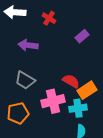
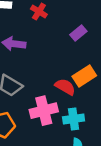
orange rectangle: (87, 90) -> (84, 76), moved

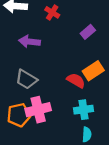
pink cross: (44, 111) -> (38, 110), moved

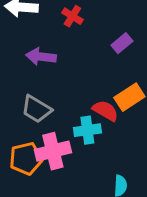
cyan cross: (84, 110) -> (87, 130), moved

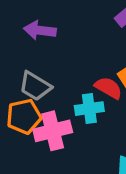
orange pentagon: (26, 159) -> (24, 116), moved

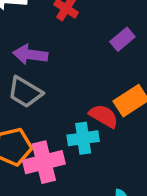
gray trapezoid: (35, 86) -> (25, 92), moved

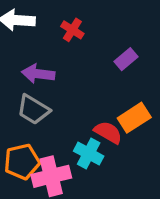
cyan cross: (83, 138) -> (89, 154), turned 36

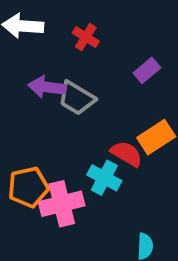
gray trapezoid: (33, 110) -> (77, 98), moved

